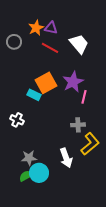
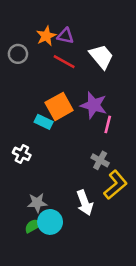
purple star: (73, 82) -> (94, 105), turned -30
gray cross: (78, 125) -> (100, 160), turned 32

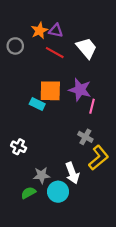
orange square: (59, 106) -> (50, 91), turned 30
white cross: (22, 154) -> (19, 147), moved
gray star: (37, 203) -> (42, 175), moved
cyan circle: (50, 222) -> (58, 192), moved

